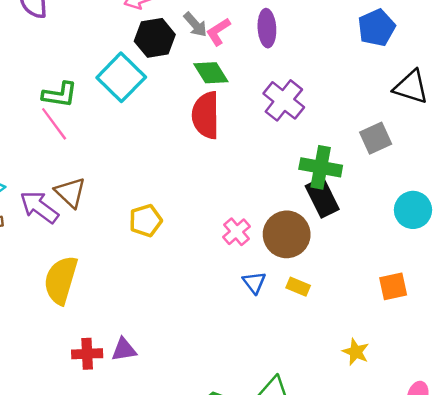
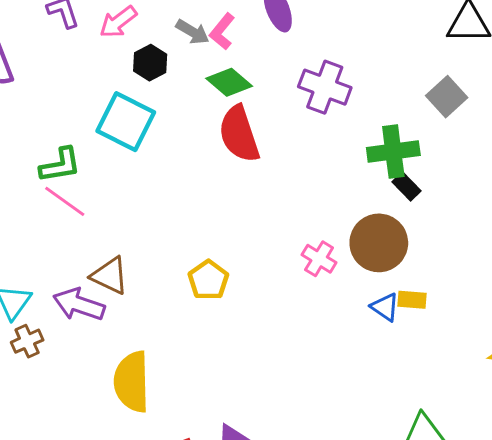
black hexagon: (155, 38) -> (150, 63), size x0.7
black rectangle: (322, 198) -> (407, 186), size x0.6
blue triangle: (254, 282) -> (385, 307), moved

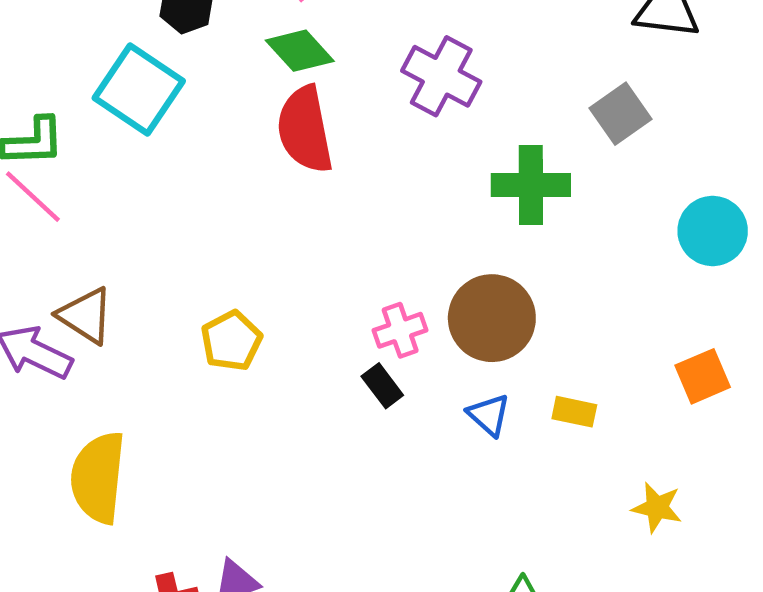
black rectangle: (407, 186) -> (382, 386), moved
pink cross: (319, 259) -> (400, 330), turned 32
yellow rectangle: (412, 300) -> (574, 412), moved

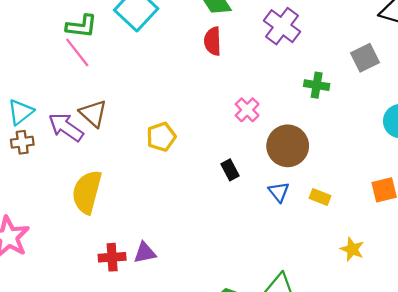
red semicircle: (305, 130) -> (213, 41), size x0.7
green cross: (531, 185) -> (317, 85), size x0.7
pink cross: (400, 330) -> (247, 110), moved, turned -35

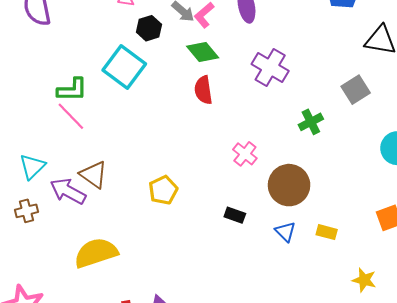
green cross: (317, 85) -> (311, 122), turned -30
cyan triangle: (21, 112) -> (32, 167), moved
black rectangle: (230, 170) -> (235, 215), turned -36
yellow semicircle: (87, 192) -> (96, 253), turned 63

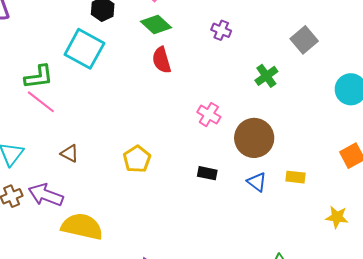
purple cross: (270, 68) -> (221, 30), size x0.6
brown triangle: (94, 175) -> (70, 154), size x0.7
purple arrow: (68, 191) -> (46, 195), moved
yellow semicircle: (96, 253) -> (82, 227), turned 39

